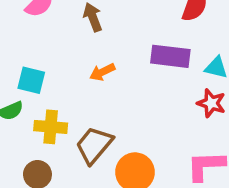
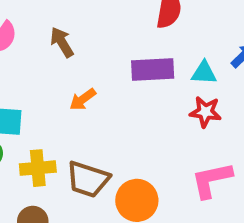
brown trapezoid: (94, 145) -> (88, 179), turned -102

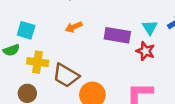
purple rectangle: (153, 70) -> (117, 35), moved
cyan triangle: (204, 73) -> (150, 27), turned 42

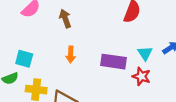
orange arrow: (74, 27) -> (71, 54), turned -63

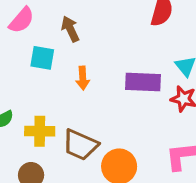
cyan square: (24, 59) -> (42, 58), moved

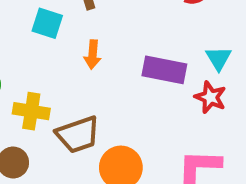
brown trapezoid: (80, 145) -> (78, 135), turned -51

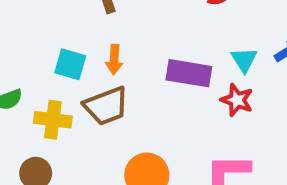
cyan square: (47, 23) -> (70, 64), moved
brown trapezoid: (78, 135) -> (106, 106), moved

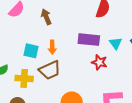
purple rectangle: (189, 73) -> (89, 40), moved
red star: (237, 100) -> (99, 62), moved

